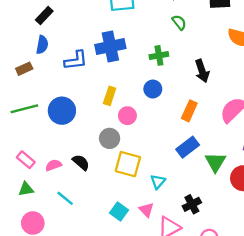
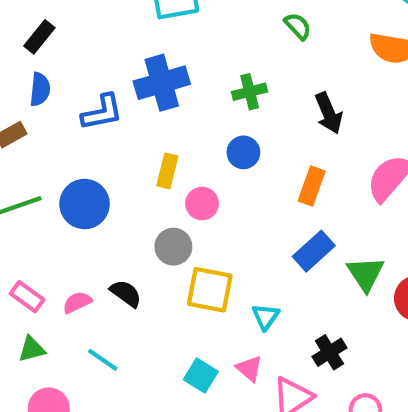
green semicircle: (179, 22) -> (298, 26), moved

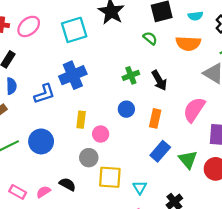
green semicircle: (298, 26) -> (150, 38), moved
green cross: (250, 92) -> (131, 75), moved
blue circle: (243, 152) -> (126, 109), moved

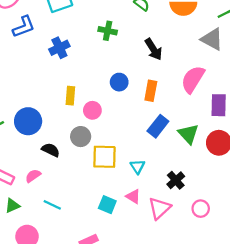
blue cross: (73, 75) -> (59, 48), size x0.7
green cross: (131, 75) -> (108, 31), moved, turned 35
blue L-shape: (44, 94) -> (24, 27), moved
black semicircle: (67, 184) -> (51, 150), moved

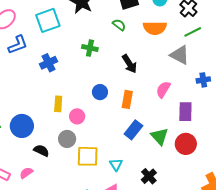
pink semicircle: (193, 79) -> (163, 89), size x0.7

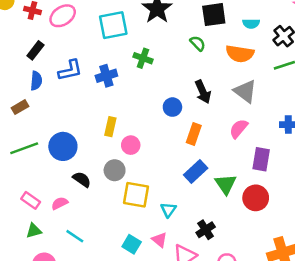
blue L-shape: (18, 45) -> (70, 70), moved
green cross: (90, 48) -> (143, 58), moved
gray triangle: (180, 55) -> (245, 91), moved
blue circle: (100, 92) -> (172, 107), moved

